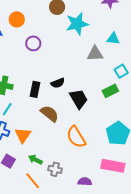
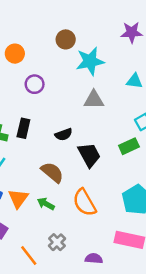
gray triangle: (95, 54) -> (94, 100), moved
black rectangle: (35, 89) -> (23, 128), moved
green arrow: (35, 160) -> (46, 204), moved
gray cross: (55, 169) -> (57, 242), turned 32

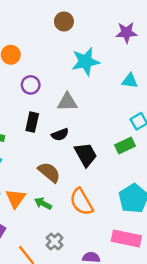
brown circle: (66, 39) -> (64, 21), moved
gray triangle: (94, 100) -> (67, 102), moved
black rectangle: (23, 128) -> (32, 122), moved

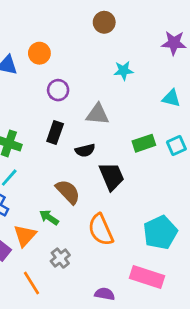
cyan star: (85, 62) -> (123, 71), size x0.6
green rectangle: (125, 145) -> (144, 143), moved
orange triangle: (16, 198) -> (25, 236), moved
green arrow: (43, 204) -> (49, 217), moved
gray cross: (55, 241) -> (60, 258), moved

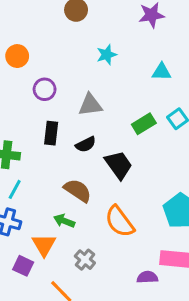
purple semicircle: (105, 294) -> (147, 277), moved

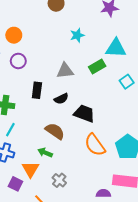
cyan triangle: (162, 72) -> (116, 48), size x1.5
purple circle: (45, 89) -> (18, 61), moved
green rectangle: (144, 124) -> (97, 66), moved
black trapezoid: (119, 165) -> (84, 114), turned -35
orange semicircle: (120, 222) -> (95, 145), moved

